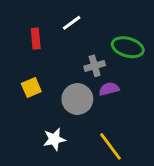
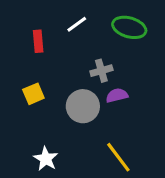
green ellipse: (128, 47) -> (129, 27), moved
white star: (54, 139) -> (46, 159), moved, turned -30

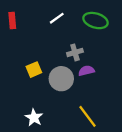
red rectangle: (38, 41) -> (12, 21), moved
yellow square: (33, 94) -> (34, 70), moved

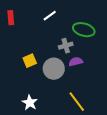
green ellipse: (96, 21) -> (84, 30), moved

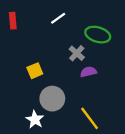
gray cross: (66, 46) -> (77, 53), turned -32
gray circle: (54, 69) -> (52, 99), moved

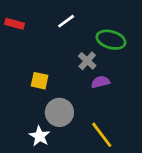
red rectangle: (13, 21) -> (14, 24), turned -70
yellow square: (35, 71) -> (40, 81), turned 35

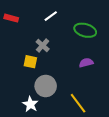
gray cross: (87, 61) -> (43, 45), moved
purple semicircle: (100, 82) -> (86, 63), moved

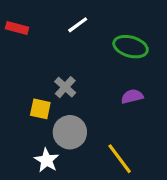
gray cross: (43, 45) -> (65, 87), moved
yellow square: (30, 62) -> (40, 109), moved

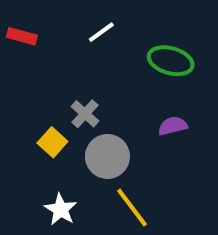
yellow square: (40, 109) -> (52, 142), turned 30
gray circle: (70, 132) -> (107, 156), moved
yellow line: (120, 159) -> (132, 207), moved

